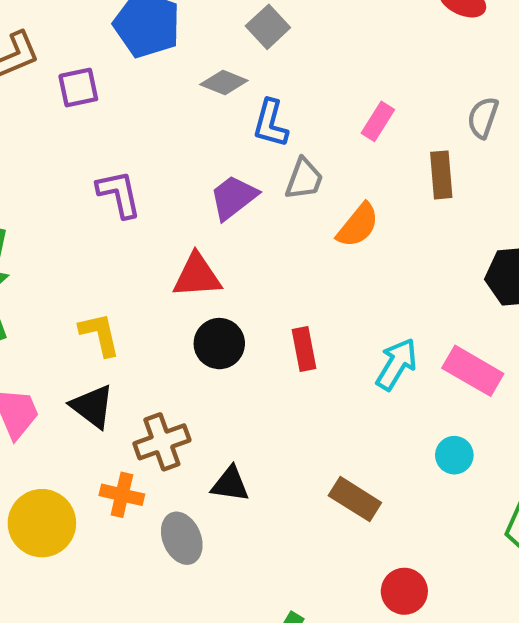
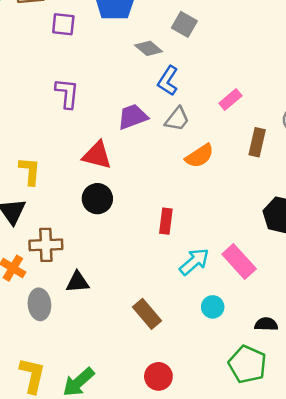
gray square: (268, 27) -> (184, 24), turned -35
red rectangle: (304, 349) -> (166, 221), moved
cyan arrow: (397, 364) -> (194, 262), moved
black triangle: (230, 484) -> (78, 282), turned -30

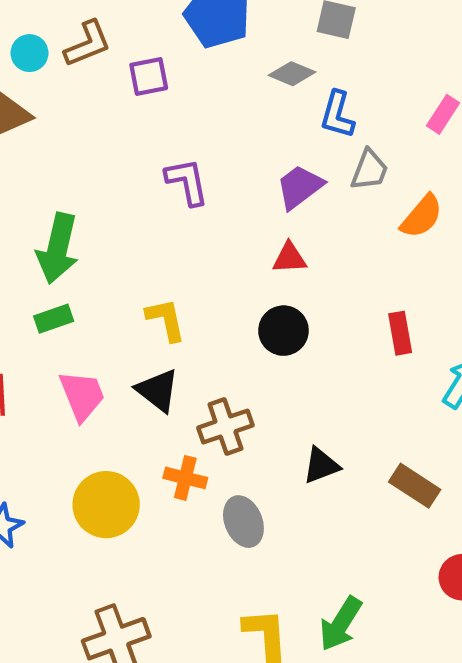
red triangle: (97, 155) -> (289, 258), moved, size x0.7
black triangle: (78, 282) -> (321, 465), moved

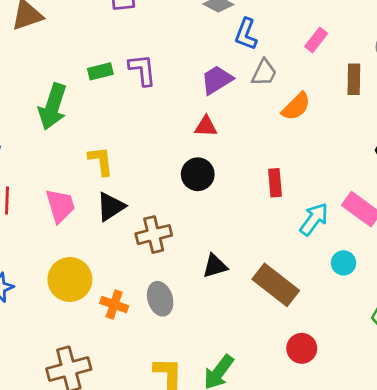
green rectangle: (54, 319) -> (100, 71), moved
yellow L-shape: (166, 320) -> (101, 161), moved
black triangle: (158, 390) -> (111, 207), turned 44
orange cross: (185, 478) -> (114, 305), moved
brown rectangle: (415, 486) -> (276, 285), size x1.4

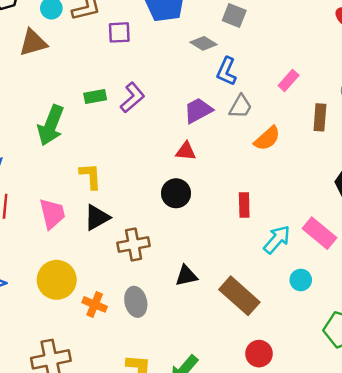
purple L-shape: (142, 70) -> (132, 98), turned 52

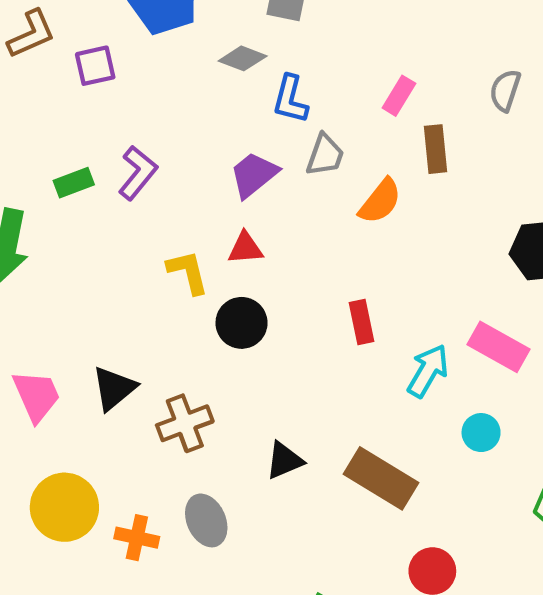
brown rectangle: (320, 117) -> (435, 149), moved
yellow L-shape: (91, 176) -> (188, 272), moved

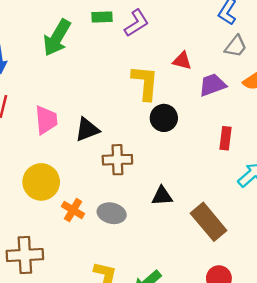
purple trapezoid: (254, 175) -> (212, 85), moved
red triangle: (245, 248) -> (182, 61), moved
yellow L-shape: (188, 272) -> (145, 83), size x1.4
gray ellipse: (206, 520) -> (112, 213), turned -72

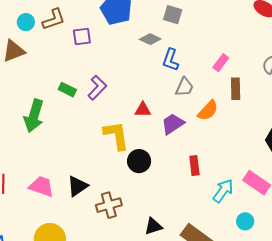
green rectangle: (102, 17) -> (67, 90), turned 42
pink trapezoid: (46, 120) -> (41, 186), turned -52

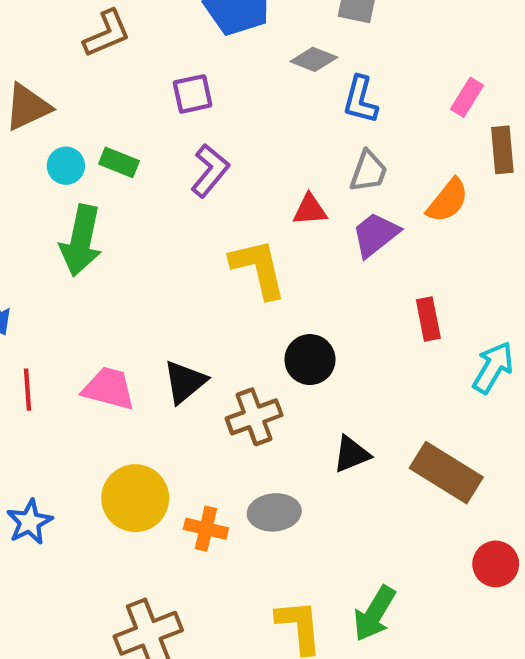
cyan circle: (26, 22) -> (66, 166), moved
purple square: (82, 37) -> (193, 94), moved
gray trapezoid: (184, 87) -> (368, 171), moved
green rectangle: (67, 90) -> (119, 162), moved
black circle: (139, 161) -> (310, 360), moved

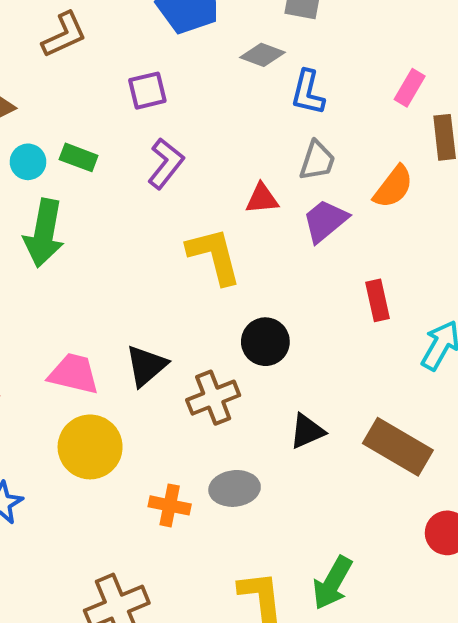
yellow circle: (135, 498) -> (90, 447), moved

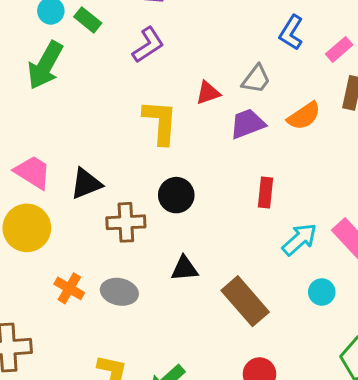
blue L-shape: (308, 92) -> (291, 33), moved
red triangle: (262, 199) -> (208, 93), turned -32

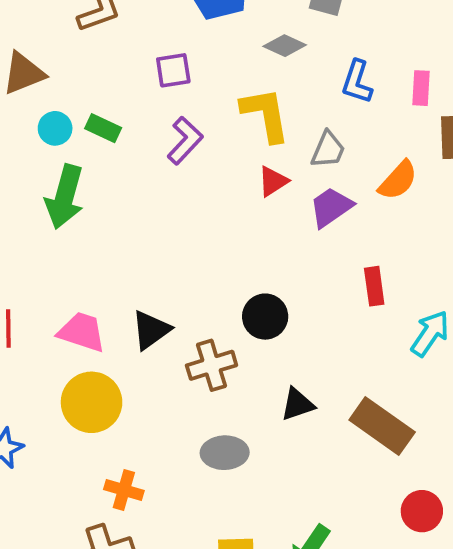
pink rectangle: (339, 49) -> (421, 88), turned -32
yellow L-shape: (160, 122) -> (265, 115), moved
orange cross: (69, 288) -> (124, 490), moved

